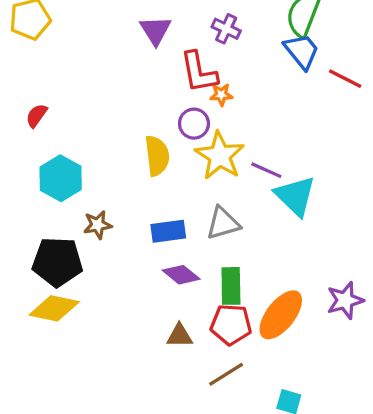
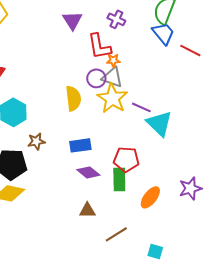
gray triangle: (223, 223) -> (112, 77), moved, turned 35
orange ellipse: (281, 315) -> (150, 197), size x0.7
red pentagon: (231, 324) -> (126, 159), moved

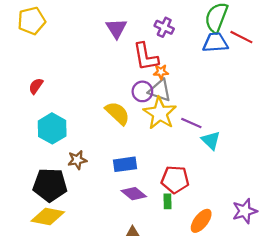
blue trapezoid: (163, 33) -> (215, 43), turned -55
red line: (190, 50) -> (241, 37), moved
yellow semicircle: (73, 98) -> (117, 113), turned -40
cyan triangle: (159, 123) -> (211, 140), size x0.7
green rectangle: (119, 179) -> (167, 201), size x0.6

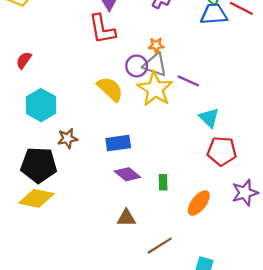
red L-shape: (146, 57) -> (102, 29), moved
purple line: (191, 123) -> (188, 81), moved
red pentagon: (175, 180) -> (222, 151), moved

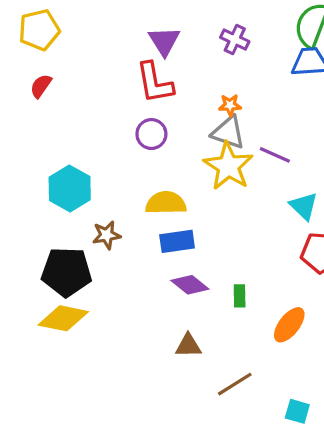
red semicircle: (24, 60) -> (41, 86), moved
purple circle: (137, 66) -> (151, 134), moved
yellow semicircle: (110, 89) -> (166, 203), moved, turned -44

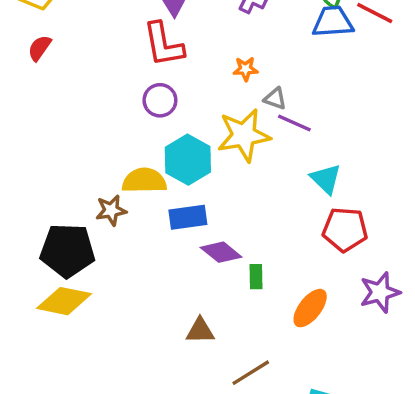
gray triangle: (228, 132) -> (275, 99), moved, size x0.6
yellow star: (228, 166) -> (244, 135), turned 30
cyan hexagon: (70, 189) -> (188, 160), moved
yellow semicircle: (166, 203) -> (144, 181), moved
purple diamond: (190, 285) -> (221, 252), moved

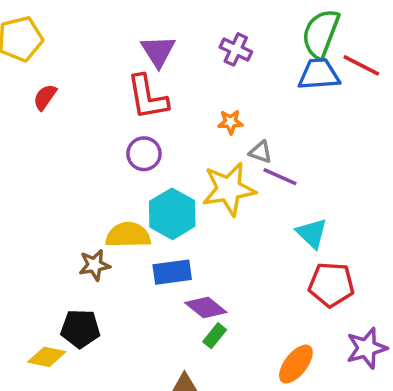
red semicircle: (39, 48) -> (45, 97), moved
black pentagon: (67, 250) -> (80, 329), moved, size x0.7
green rectangle: (256, 277) -> (215, 336), moved, turned 40
yellow diamond: (64, 301) -> (47, 357), size x0.7

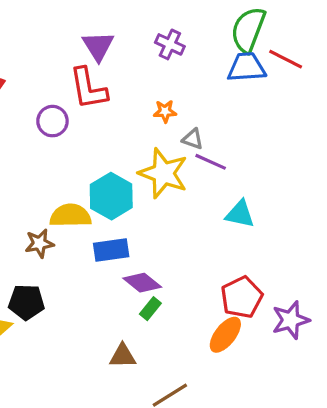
purple circle: (144, 154) -> (52, 121), moved
yellow star: (229, 189) -> (163, 173), turned 30
cyan triangle: (312, 233) -> (240, 214), turned -32
red pentagon: (331, 284) -> (242, 297), moved, turned -30

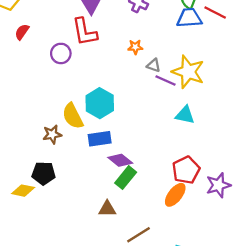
yellow star: (163, 173) -> (188, 72), moved
yellow semicircle: (70, 216) -> (73, 116), turned -116
green rectangle: (150, 309) -> (126, 178), size x1.5

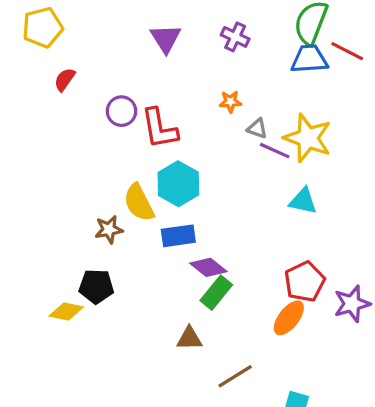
red L-shape: (85, 32) -> (159, 128), moved

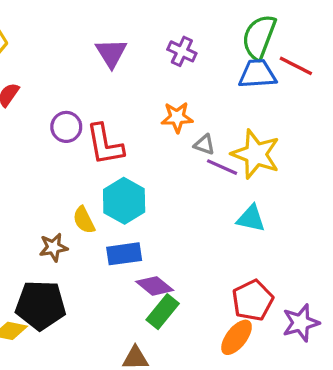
orange star: (230, 102) -> (177, 117), size x1.4
yellow semicircle: (139, 203) -> (84, 220), size x0.7
black pentagon: (96, 286) -> (41, 305), size x1.4

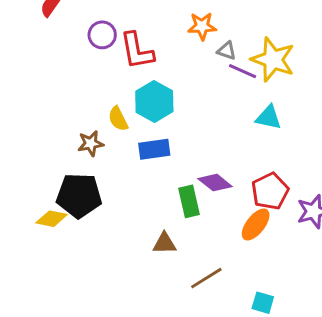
purple diamond: (155, 286) -> (215, 183), moved
green rectangle: (163, 312) -> (189, 201), turned -52

